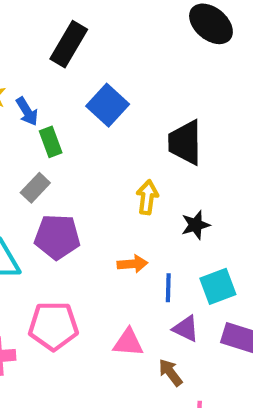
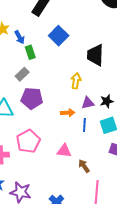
black star: (196, 225) -> (107, 101), moved
pink pentagon: (53, 326) -> (28, 141), turned -30
purple triangle: (186, 329) -> (88, 103), moved, turned -40

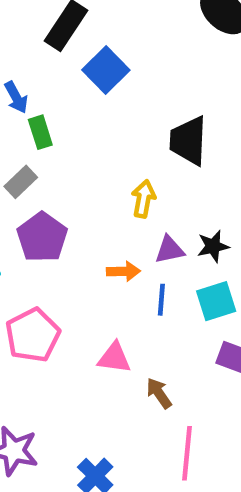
blue square: (59, 36) -> (106, 70), moved
purple pentagon: (32, 98) -> (42, 237), turned 30

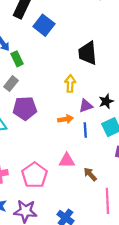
purple pentagon: (42, 237) -> (25, 108), turned -30
pink pentagon: (33, 335) -> (34, 175), moved

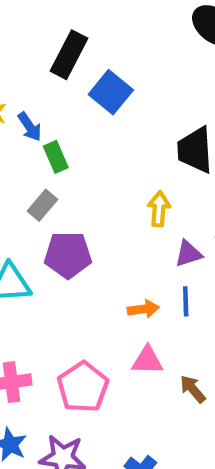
orange arrow: (65, 119) -> (143, 309), moved

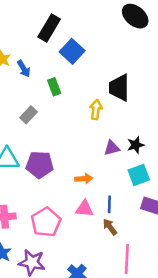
green rectangle: (56, 157) -> (54, 87), moved
yellow arrow: (159, 209) -> (96, 110), moved
purple pentagon: (68, 255) -> (40, 165), moved
blue line: (186, 301) -> (109, 204), moved

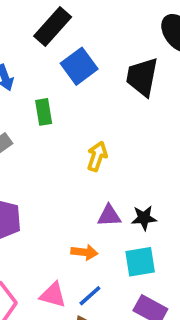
black trapezoid: (119, 88) -> (142, 77), moved
orange arrow: (84, 179) -> (84, 252), moved
blue line: (109, 204) -> (90, 296), turned 36

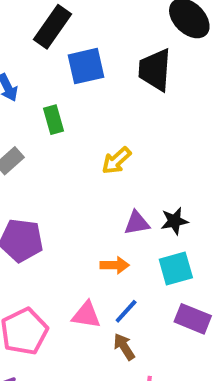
blue square: (79, 66) -> (86, 66), turned 30
yellow arrow: (97, 156) -> (116, 161), turned -144

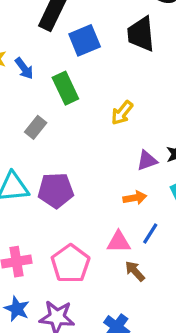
green rectangle: (53, 120) -> (65, 88), size x1.4
brown arrow: (124, 347) -> (135, 271), moved

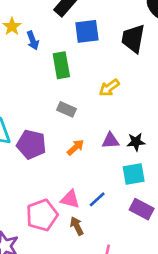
yellow arrow: (122, 113) -> (109, 88), moved
gray rectangle: (36, 127) -> (67, 109), moved, turned 60
orange arrow: (135, 198) -> (76, 147), moved, turned -48
pink pentagon: (70, 264) -> (42, 215), moved

